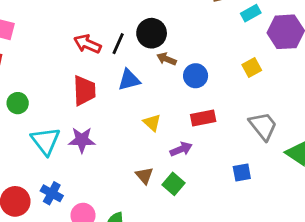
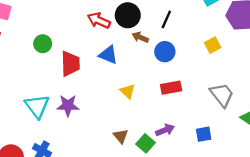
red arrow: (87, 44) -> (99, 20), moved
black line: (118, 44) -> (166, 19), moved
blue triangle: (129, 80) -> (108, 55), turned 36
green circle: (18, 103) -> (43, 44), moved
purple arrow: (181, 149) -> (165, 130), moved

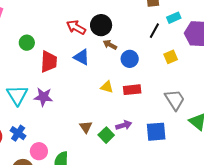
black line: (166, 19) -> (154, 31), moved
yellow triangle: (128, 91) -> (107, 87), moved, turned -32
blue square: (204, 134) -> (156, 132), size x1.5

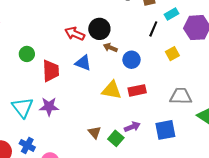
yellow triangle: (107, 87) -> (112, 90), size x1.5
gray trapezoid: (175, 100) -> (181, 96), turned -50

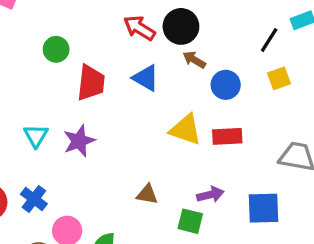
yellow square: (172, 54) -> (279, 78), moved
purple star: (49, 107) -> (79, 141), turned -30
cyan triangle: (23, 108) -> (36, 136), size x0.7
brown triangle: (95, 132) -> (147, 194), turned -48
green square: (116, 138) -> (190, 221), moved, turned -35

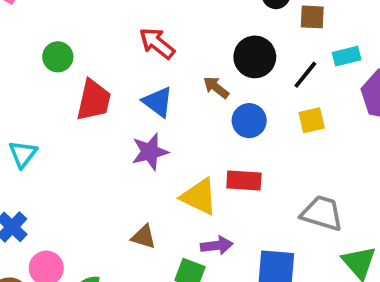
black circle: (181, 26) -> (255, 57), moved
yellow triangle: (186, 130) -> (199, 197), moved
purple star: (79, 141) -> (150, 152), moved

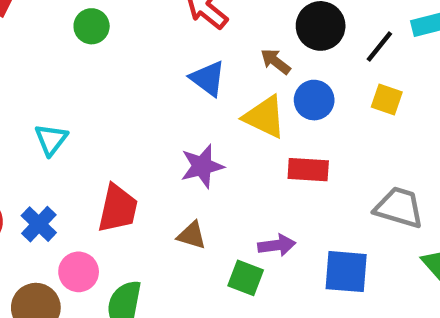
red trapezoid: (94, 100) -> (118, 208), moved
yellow square: (312, 120) -> (387, 99), turned 32
purple star: (150, 152) -> (202, 166), moved
yellow triangle: (199, 197) -> (265, 117), moved

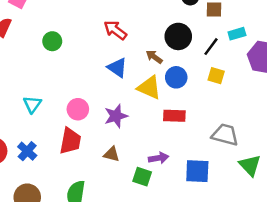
pink circle: (79, 272) -> (78, 109), moved

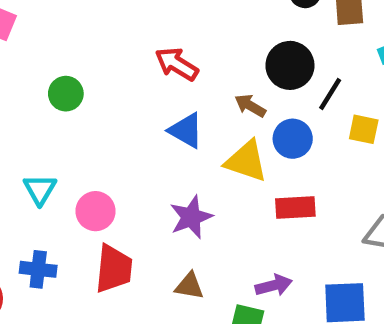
black line: (211, 47) -> (330, 94), moved
cyan triangle: (32, 104) -> (40, 189), moved
pink circle: (78, 109) -> (96, 211), moved
blue cross: (27, 151) -> (38, 269), moved, turned -30

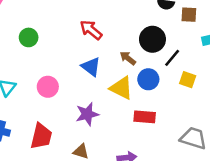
pink circle: (96, 211) -> (48, 87), moved

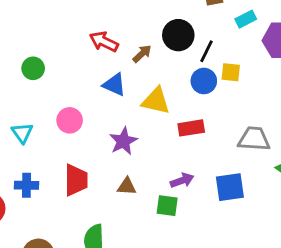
brown arrow: (128, 58) -> (142, 54), moved, turned 112
blue circle: (148, 79) -> (204, 81), moved

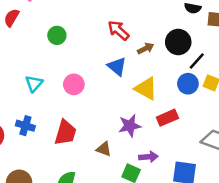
red rectangle: (191, 128) -> (167, 118), turned -30
purple star: (123, 141) -> (130, 126), moved

